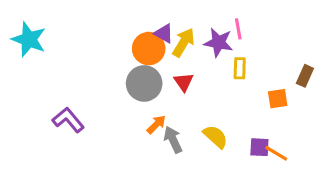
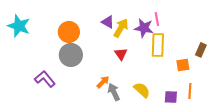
orange circle: (149, 49) -> (69, 32), moved
yellow rectangle: (240, 68) -> (158, 45), size x1.6
gray circle: (144, 83) -> (71, 55), moved
orange line: (276, 153) -> (190, 91), moved, turned 63

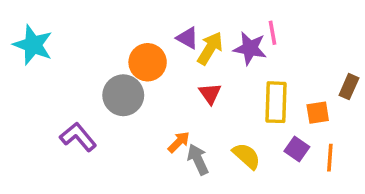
orange circle: (69, 32) -> (148, 62), moved
yellow rectangle: (158, 45) -> (276, 102), moved
purple square: (171, 97) -> (297, 149), moved, turned 32

